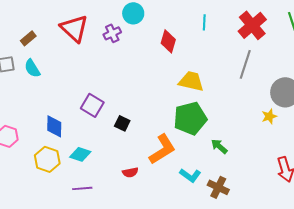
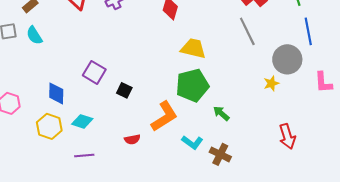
gray line: (245, 64) -> (247, 31), turned -44

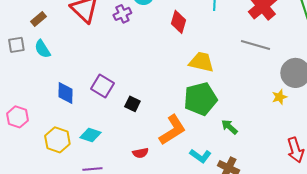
gray line: (247, 31) -> (255, 45), turned -48
blue diamond: (56, 93) -> (65, 93), moved

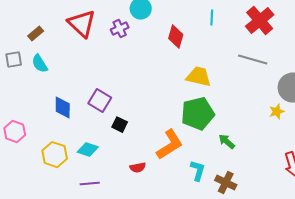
black square: (132, 104) -> (120, 125), moved
cyan L-shape: (200, 156) -> (198, 171), turned -110

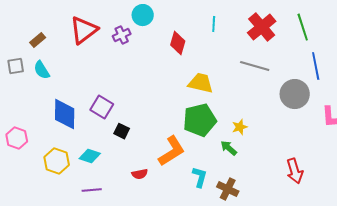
red triangle: (82, 24) -> (84, 30), turned 40
blue diamond: (63, 108) -> (65, 114), size x1.4
yellow star: (277, 112) -> (240, 127), moved

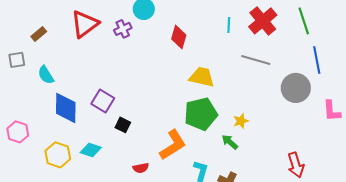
cyan line: (214, 24) -> (229, 25), moved
cyan semicircle: (42, 70) -> (46, 75), moved

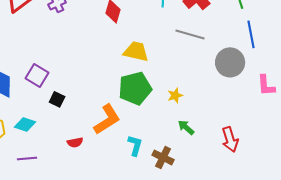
green arrow: (230, 142) -> (186, 127), moved

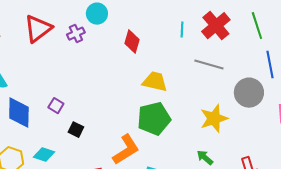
purple square: (37, 75) -> (56, 106), size x0.7
yellow star: (175, 95) -> (214, 119), moved, size x1.8

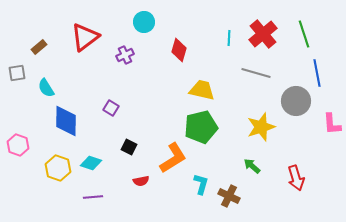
purple cross: (76, 34) -> (125, 55), moved
purple square: (56, 106) -> (111, 108), moved
black square: (76, 130) -> (129, 147), moved

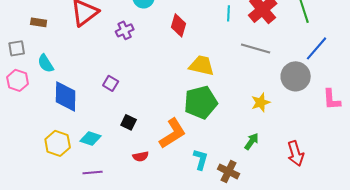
brown rectangle: (39, 47) -> (39, 22), turned 49
blue line: (317, 73) -> (317, 48), turned 52
yellow star: (261, 127) -> (261, 102), size x0.7
pink hexagon: (18, 145) -> (18, 80), moved
green arrow: (252, 166) -> (252, 141), turned 84

